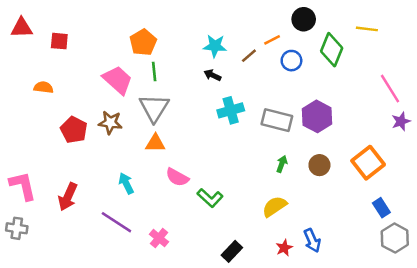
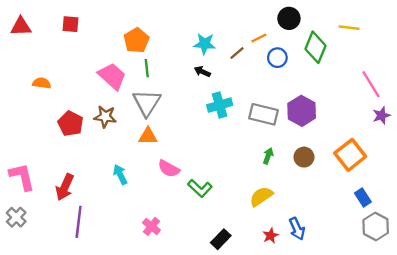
red square: (59, 41) -> (71, 24), moved
purple line: (116, 222) -> (79, 222), moved, turned 64
gray cross: (17, 228) -> (16, 217), turned 36

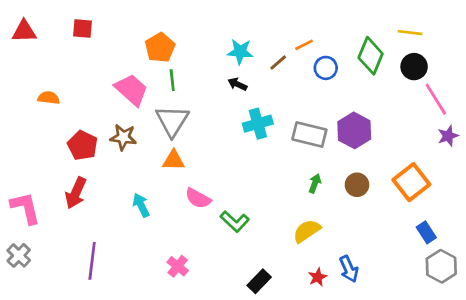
black circle: (289, 18) -> (414, 67), moved
red arrow: (65, 187) -> (76, 193), moved

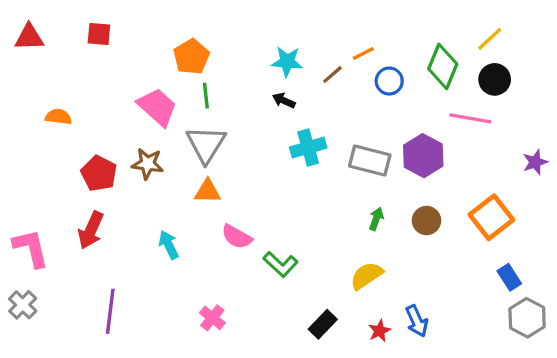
yellow line: (410, 33) -> (490, 39), turned -50
pink line: (436, 99) -> (470, 118), moved, turned -48
black rectangle: (259, 281) -> (323, 324), moved

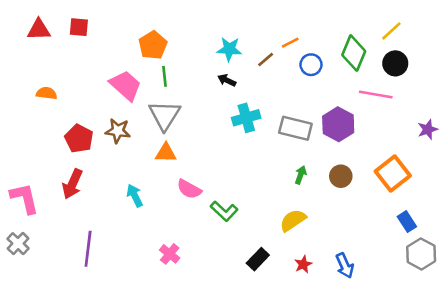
red triangle: (29, 37) -> (39, 30), moved
blue arrow: (417, 321) -> (345, 266), moved

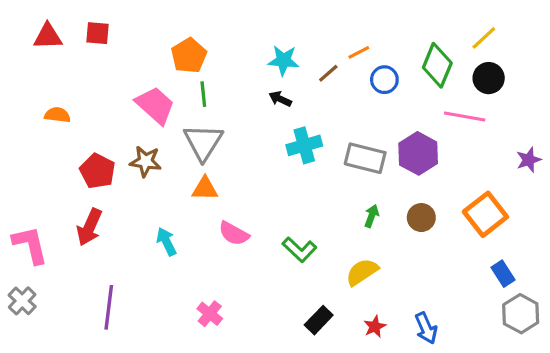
green L-shape: (224, 211) -> (299, 250), moved

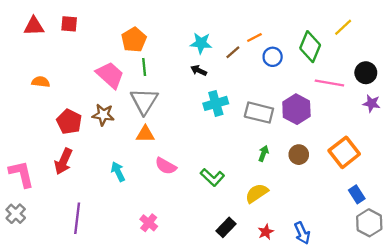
black circle: (489, 78) -> (366, 73), moved
purple star: (529, 160) -> (371, 103), moved, turned 30

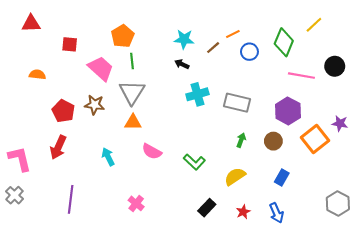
red square: (69, 24) -> (70, 44), moved
purple star: (371, 103) -> (340, 123), moved
purple hexagon: (296, 109) -> (288, 111), moved
blue rectangle: (357, 194) -> (282, 177), moved, turned 63

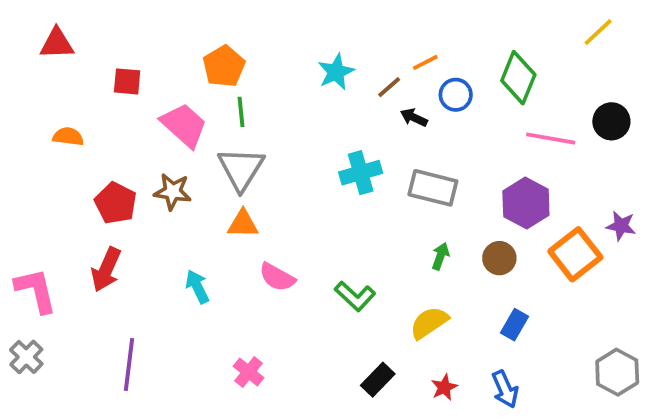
yellow line: (314, 25) -> (598, 32), moved
cyan star: (184, 39) -> (336, 72), turned -30
black arrow: (182, 64) -> (414, 118), moved

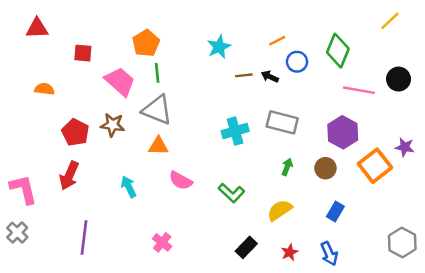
brown line: (389, 87) -> (244, 75), moved, turned 35
gray triangle: (241, 169) -> (157, 110), turned -40
cyan cross: (361, 173) -> (235, 131), moved

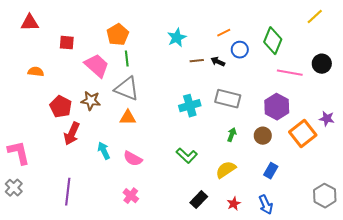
red arrow: (69, 176) -> (72, 134), moved
pink semicircle: (181, 181) -> (133, 159), moved

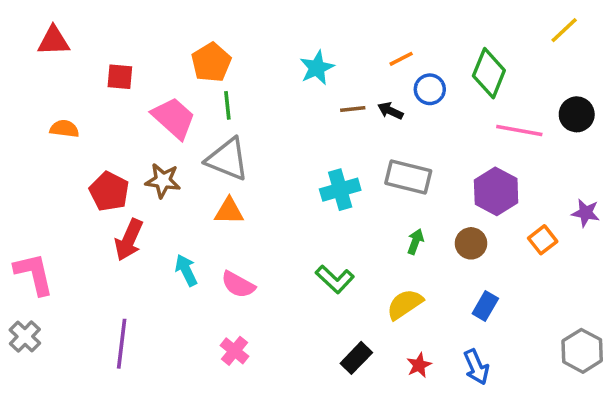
orange square: (303, 134) -> (543, 240), size x0.6

